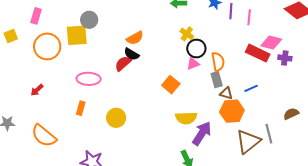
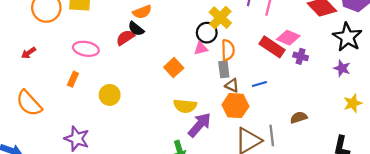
yellow cross: (187, 34) -> (220, 18), moved, size x1.5

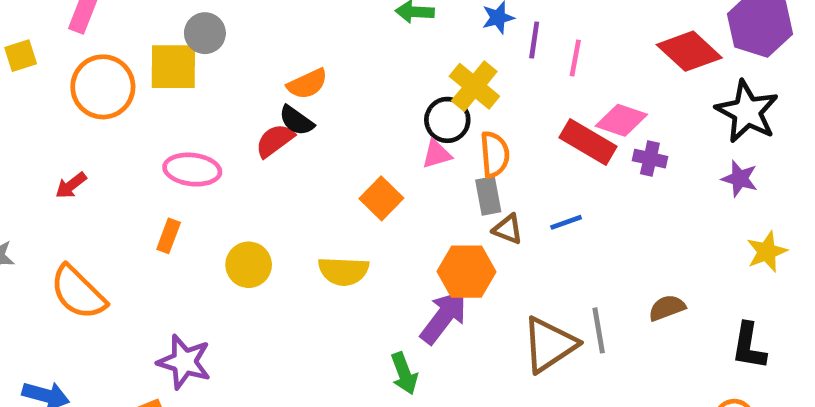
yellow semicircle: (185, 106) -> (344, 271), moved
orange hexagon: (235, 106) -> (467, 272), moved
brown semicircle: (299, 117) -> (667, 308), moved

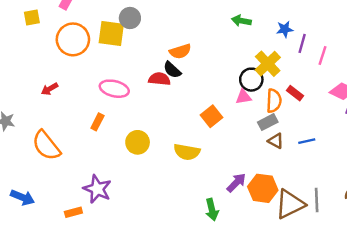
red semicircle: (275, 141) -> (159, 79), turned 35
red rectangle: (588, 142) -> (295, 93), moved, size x0.6
gray rectangle: (488, 196) -> (268, 122), turned 66
orange hexagon: (467, 272) -> (263, 188), moved
purple arrow: (444, 317) -> (236, 183), size x0.7

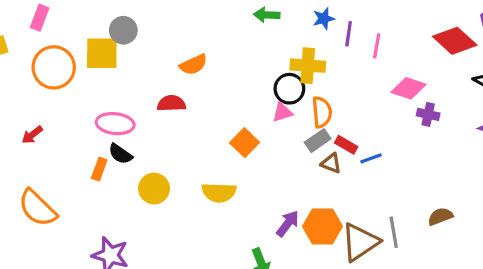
yellow cross: (268, 64) -> (308, 66), turned -35
black semicircle: (172, 70) -> (120, 154), moved
red rectangle: (295, 93) -> (346, 145), moved

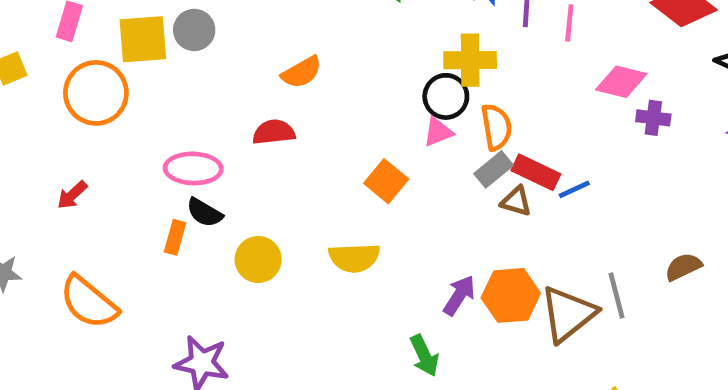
yellow square: (102, 53) -> (143, 39), moved
red rectangle: (346, 145) -> (536, 172), size x1.4

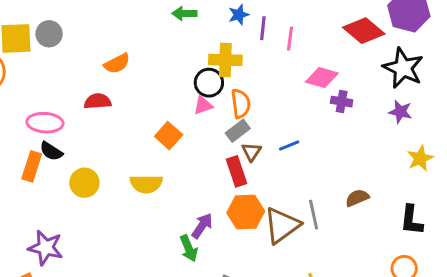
red rectangle: (536, 172) -> (237, 171), moved, turned 44
brown triangle: (516, 201) -> (251, 152), turned 45
orange rectangle: (175, 237) -> (32, 166), size x1.4
purple arrow: (459, 295) -> (202, 226), moved

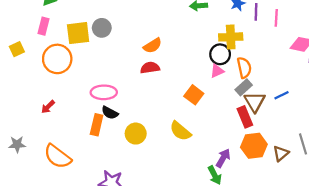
red semicircle: (98, 101) -> (150, 68), moved
brown triangle: (251, 152) -> (255, 102), size x1.5
yellow semicircle: (146, 184) -> (180, 131), turned 45
brown triangle: (282, 225) -> (281, 153), size x0.6

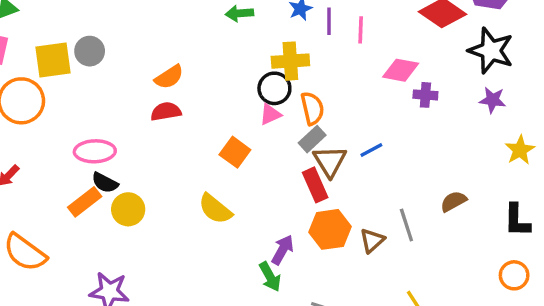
orange rectangle: (97, 125) -> (85, 202), turned 40
yellow circle: (136, 134) -> (128, 209), moved

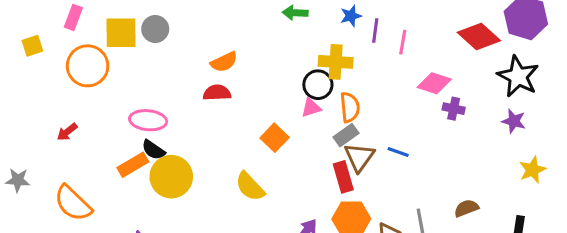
blue line: (371, 150) -> (398, 152), turned 40
yellow circle: (128, 209) -> (171, 177), size x1.4

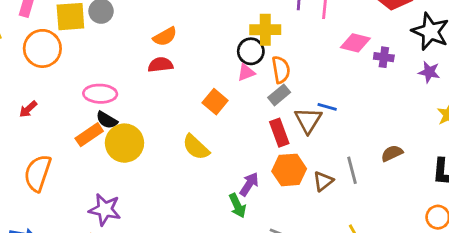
purple cross: (454, 109) -> (384, 57), moved
brown triangle: (359, 157) -> (308, 120), moved
orange semicircle: (73, 203) -> (38, 173), turned 69

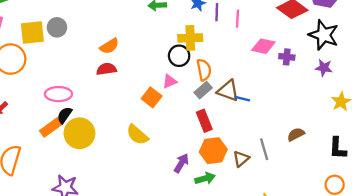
pink triangle: (246, 72) -> (170, 81), moved
black semicircle: (107, 120) -> (65, 115), turned 96
brown triangle: (308, 120) -> (228, 91), moved, turned -40
green arrow: (237, 206) -> (205, 178), moved, turned -78

